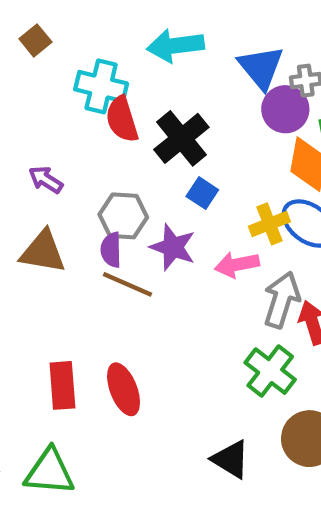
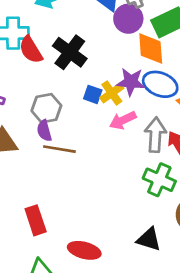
blue square: (202, 193) -> (93, 94), moved
yellow cross: (269, 224) -> (112, 93), moved
purple star: (173, 247) -> (131, 82), moved
red ellipse: (124, 389) -> (84, 250), moved, turned -40

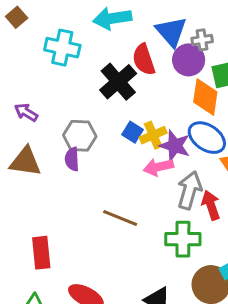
red semicircle: (31, 50) -> (144, 60), moved
purple star: (131, 82) -> (175, 146), moved
brown line: (59, 149) -> (120, 218), moved
green cross: (159, 180) -> (183, 239), turned -36

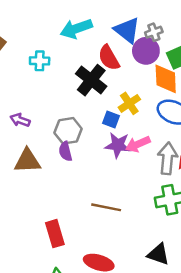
cyan cross: (62, 48) -> (40, 61), size x0.7
yellow cross: (153, 135) -> (129, 103), moved
purple star: (175, 146) -> (118, 145), moved
brown line: (120, 218) -> (106, 207), moved

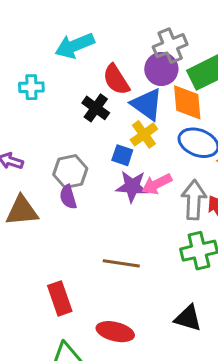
blue triangle: (127, 30) -> (147, 104), moved
gray cross: (154, 32) -> (170, 46), size x1.5
black cross: (91, 80) -> (96, 108), size x0.7

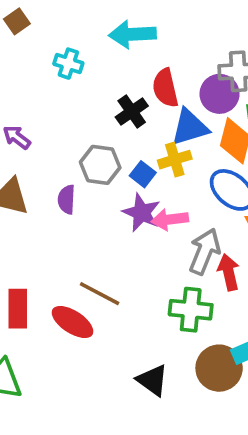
blue triangle: (147, 104) -> (190, 127), turned 48
gray hexagon: (70, 172) -> (100, 165), moved
red ellipse: (115, 332) -> (73, 322), moved

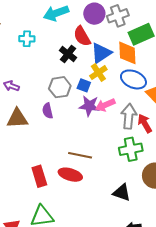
purple circle: (220, 94) -> (94, 14), moved

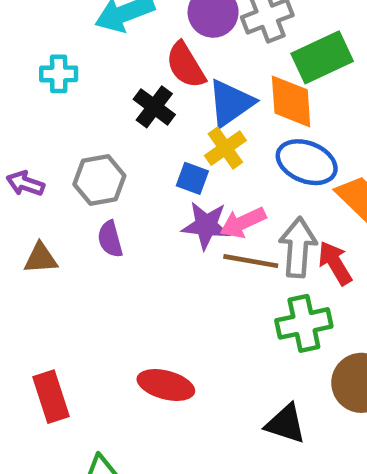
gray hexagon: (60, 87) -> (99, 180), moved
brown triangle: (17, 118) -> (41, 258), size x0.7
brown line: (80, 155) -> (251, 261), moved
red rectangle: (39, 176) -> (51, 397), moved

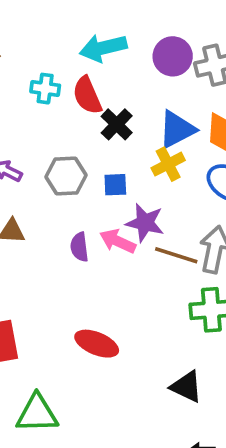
red semicircle: (186, 65) -> (87, 95), moved
blue square: (192, 178) -> (115, 185), moved, turned -30
pink arrow: (243, 222) -> (118, 241), moved, turned 42
purple semicircle: (110, 239) -> (79, 247), moved

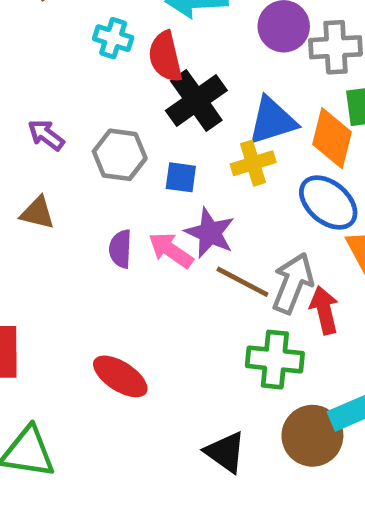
black cross: (117, 124) -> (196, 100), size x1.4

